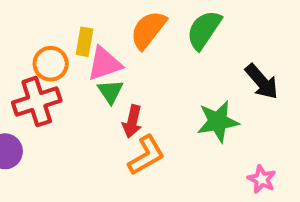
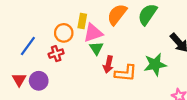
red cross: (37, 102) -> (56, 54), size x0.6
orange L-shape: (146, 155) -> (126, 73), moved, turned 35

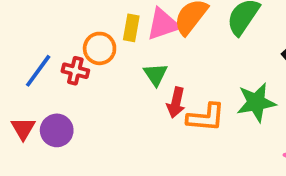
pink triangle: (93, 33) -> (163, 24), moved
red cross: (56, 54) -> (75, 71), moved, turned 32

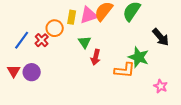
red cross: (75, 71) -> (42, 40), turned 32
green star: (256, 102) -> (139, 57), turned 30
orange L-shape: (206, 117) -> (125, 70), moved

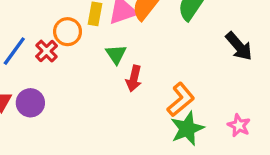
green star: (139, 57) -> (187, 129), moved, turned 30
orange L-shape: (125, 70) -> (181, 100), turned -45

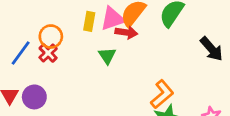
orange circle: (68, 32) -> (51, 37), moved
red arrow: (134, 79) -> (126, 32), moved, turned -95

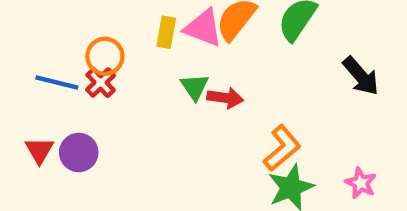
pink triangle: (113, 19) -> (203, 28), turned 40
red arrow: (126, 32) -> (225, 98), moved
blue line: (21, 53) -> (57, 83), turned 68

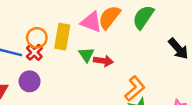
yellow rectangle: (166, 32) -> (62, 37), moved, size x1.5
purple circle: (79, 152) -> (30, 81), moved

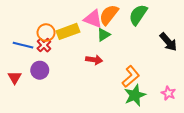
yellow rectangle: (62, 37) -> (68, 31), turned 60
green triangle: (86, 55) -> (104, 35), moved, turned 32
red arrow: (103, 61) -> (94, 60), moved

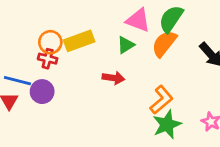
orange semicircle: (109, 15) -> (164, 44), moved
pink triangle: (93, 19) -> (138, 20), moved
blue line: (23, 45) -> (17, 81), moved
red cross: (44, 45) -> (48, 59), turned -32

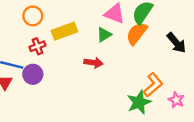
orange circle: (50, 42) -> (33, 16), moved
red cross: (48, 59) -> (37, 46), turned -35
orange L-shape: (161, 100) -> (153, 85), moved

